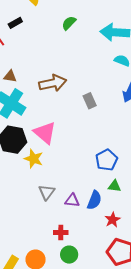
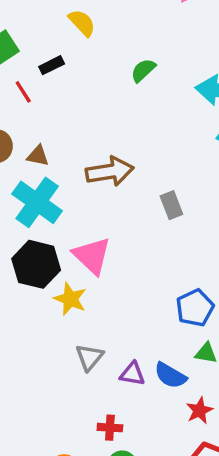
blue semicircle: (94, 200) -> (170, 375), turned 96

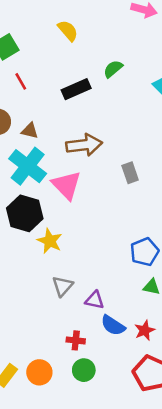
black rectangle: (52, 65) -> (76, 89), moved, size x1.5
pink triangle: (92, 256) -> (67, 185), moved
blue semicircle: (170, 375) -> (113, 325), moved

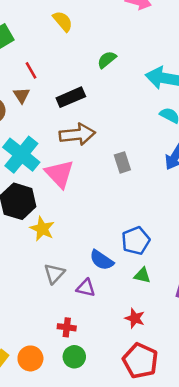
red line: (21, 81) -> (31, 70), moved
black rectangle: (76, 89) -> (71, 97), moved
brown triangle: (30, 131) -> (22, 95), moved, turned 42
blue semicircle: (113, 325) -> (102, 260), moved
red star: (145, 330) -> (135, 318), turned -30

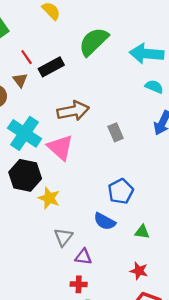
green semicircle: (107, 60) -> (94, 42), size x1.8
black rectangle: (71, 97) -> (51, 67), moved
blue pentagon: (136, 241) -> (121, 191), moved
purple triangle: (86, 288) -> (83, 257), moved

